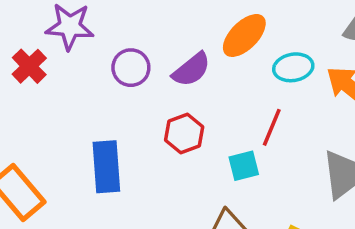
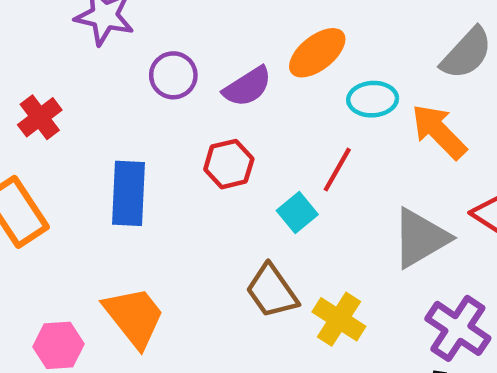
red cross: (29, 66) -> (40, 117), moved
cyan square: (244, 166) -> (297, 212), turned -32

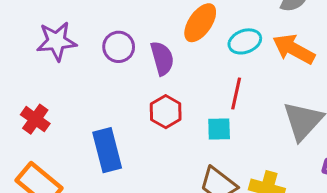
purple circle: (173, 75) -> (119, 47), moved
purple semicircle: (247, 87) -> (162, 58), turned -56
cyan square: (297, 212) -> (219, 129), turned -35

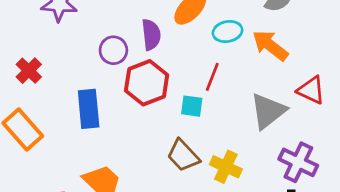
purple circle: (119, 47) -> (113, 50), moved
red hexagon: (166, 112) -> (147, 83), size x1.5

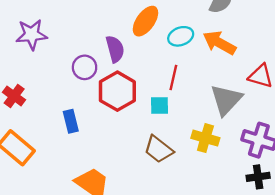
blue rectangle: (89, 109) -> (71, 121), size x0.7
yellow cross: (226, 167) -> (205, 138), moved

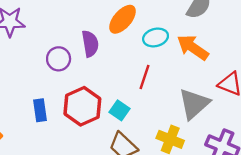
red hexagon: (117, 91) -> (82, 106), moved
cyan square: (160, 105) -> (119, 110), moved, turned 30

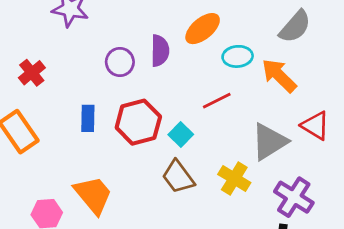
red line: (145, 77) -> (217, 101), turned 35

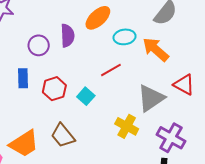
blue rectangle: (88, 118) -> (23, 78), moved
red hexagon: (138, 122) -> (54, 89), size x0.7
brown trapezoid: (178, 177) -> (63, 135), moved
orange trapezoid: (93, 195) -> (24, 144), turned 100

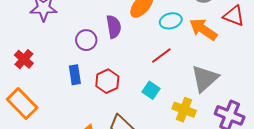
red triangle: (184, 85) -> (234, 16), moved
cyan square: (86, 96) -> (151, 90), moved

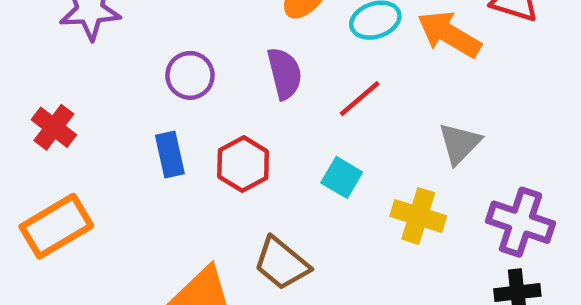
purple semicircle: (114, 27) -> (285, 73), moved
gray triangle: (205, 78) -> (460, 143), size x0.7
orange rectangle: (22, 103) -> (56, 226), turned -72

